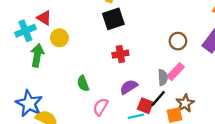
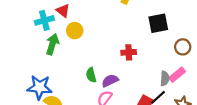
black square: (113, 19) -> (158, 23), moved
purple semicircle: (129, 87) -> (110, 81), moved
blue star: (29, 104) -> (40, 87), turned -30

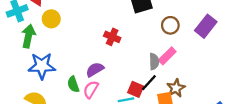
red cross: (129, 52) -> (112, 37), turned 32
green semicircle: (91, 75) -> (73, 84), moved
blue star: (40, 87) -> (42, 66), moved

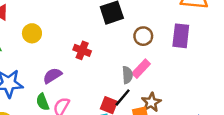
yellow circle: (51, 19) -> (32, 33), moved
purple rectangle: (206, 26) -> (181, 36), turned -30
purple semicircle: (95, 70) -> (52, 76), moved

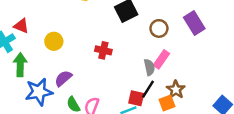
purple rectangle: (181, 36) -> (194, 23), turned -30
purple semicircle: (52, 76) -> (63, 78), moved

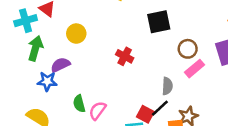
pink rectangle: (161, 59) -> (195, 69), moved
purple semicircle: (63, 78) -> (60, 65), moved
blue star: (39, 92) -> (47, 81), size x0.7

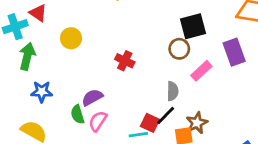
black square: (159, 22) -> (193, 26), moved
brown circle: (188, 49) -> (179, 49), moved
purple semicircle: (60, 65) -> (92, 97), moved

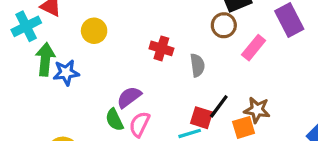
gray semicircle: (173, 91) -> (197, 65), moved
blue star: (42, 92) -> (66, 73), moved
brown star: (197, 123) -> (257, 110), turned -30

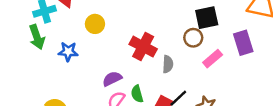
red cross: (161, 48) -> (143, 47), size x1.5
green arrow: (45, 59) -> (37, 37), moved, turned 145
green semicircle: (114, 120) -> (137, 94), moved

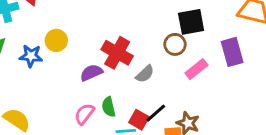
yellow circle: (95, 24) -> (56, 40), moved
gray semicircle: (168, 64) -> (145, 74), turned 42
purple semicircle: (112, 79) -> (91, 73), moved

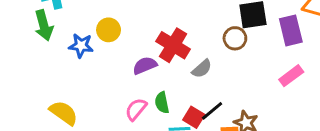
purple rectangle: (232, 52) -> (291, 30), moved
pink rectangle: (196, 69) -> (291, 76), moved

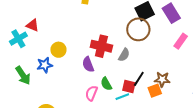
green arrow: (44, 25) -> (23, 75), moved
brown circle: (235, 38) -> (138, 29), size x1.5
purple semicircle: (145, 65) -> (88, 64), turned -70

